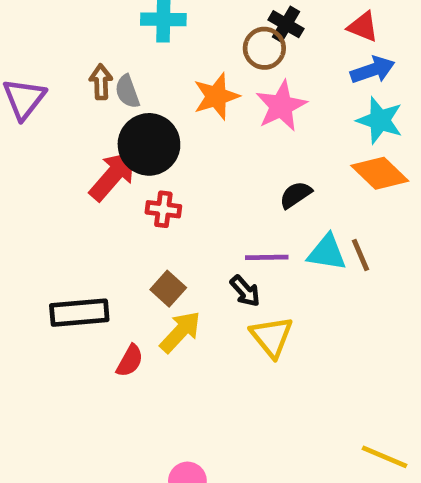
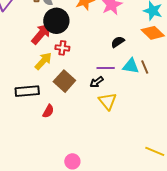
brown square: (168, 289) -> (64, 81), size x1.5
black arrow: (245, 291) -> (97, 82), turned 96
yellow arrow: (180, 332) -> (43, 61), moved

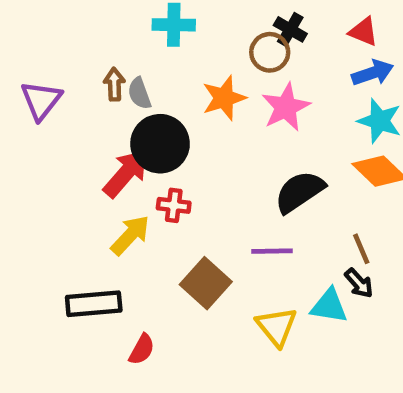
black semicircle: (118, 42) -> (299, 192), size x1.6
cyan triangle: (131, 66) -> (329, 306), moved
brown square: (64, 81) -> (206, 283), moved
black arrow: (97, 82) -> (359, 283), moved, turned -96

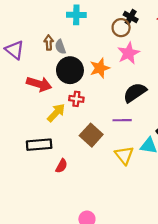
orange star: (224, 98) -> (100, 68), moved
purple triangle: (41, 100) -> (15, 50), turned -30
red arrow: (126, 173) -> (39, 84), moved, turned 65

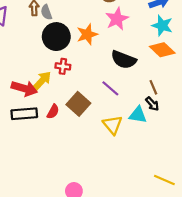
red arrow: (39, 84) -> (24, 88), moved
black semicircle: (135, 93) -> (124, 60), turned -125
purple line: (122, 120) -> (110, 88), turned 42
red semicircle: (61, 166) -> (53, 112), moved

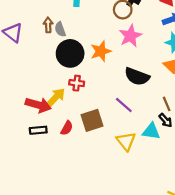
brown square: (78, 104) -> (92, 120), turned 30
black rectangle: (24, 114) -> (38, 130), size x0.7

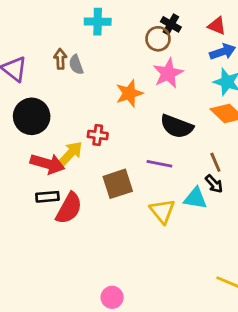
black circle: (70, 53) -> (32, 116), moved
purple line: (124, 105) -> (159, 164), turned -30
red semicircle: (67, 128) -> (69, 208), moved, size x1.6

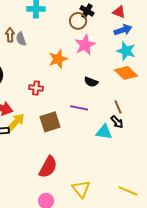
black semicircle: (177, 126) -> (91, 82), size x0.6
yellow arrow: (70, 154) -> (16, 122), moved
red semicircle: (69, 208) -> (48, 167), moved
yellow triangle: (162, 211) -> (81, 189), moved

